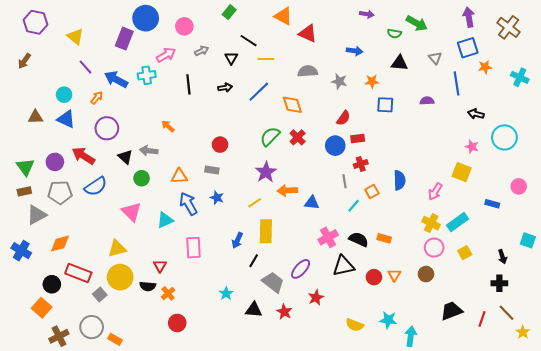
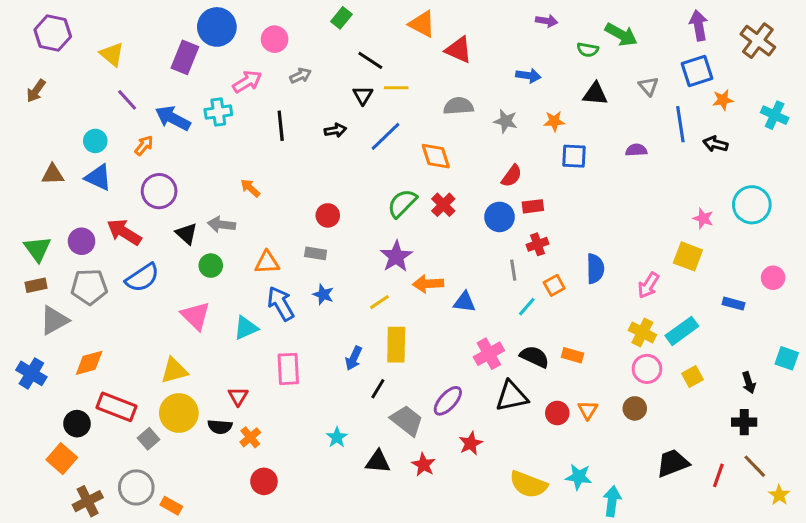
black triangle: (231, 58) -> (363, 95), moved
black arrow: (476, 114) -> (715, 144), moved
yellow semicircle: (355, 325) -> (528, 484), size x1.4

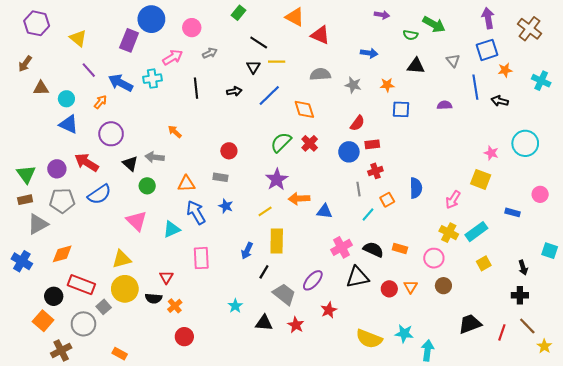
brown triangle: (53, 174) -> (41, 88), moved
pink circle: (647, 369) -> (434, 258), moved
gray circle: (136, 487) -> (83, 324), moved

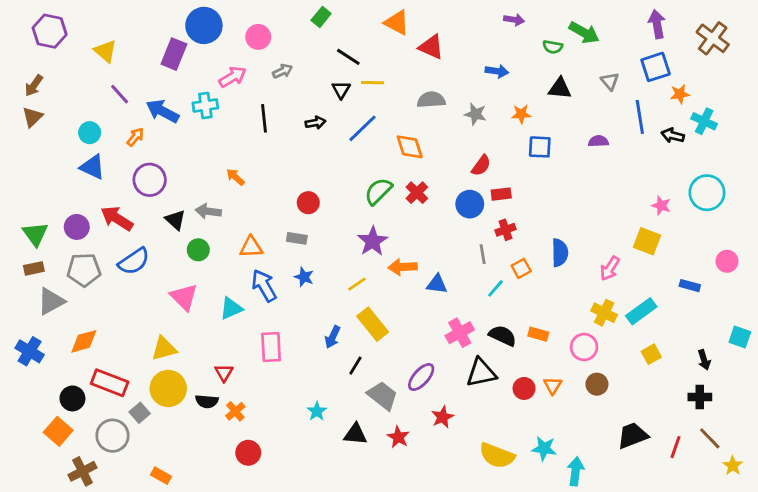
cyan cross: (541, 81) -> (704, 121), moved
brown triangle: (41, 88) -> (32, 117), moved, turned -42
yellow rectangle: (277, 241) -> (373, 324), turned -40

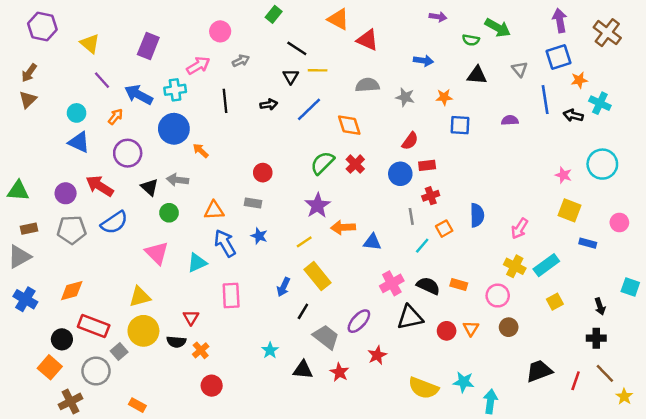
blue circle: (204, 25) -> (174, 129), moved
green triangle: (35, 234) -> (18, 191), moved, turned -50
yellow square: (647, 241) -> (569, 210), moved
gray triangle: (51, 301) -> (19, 257), moved

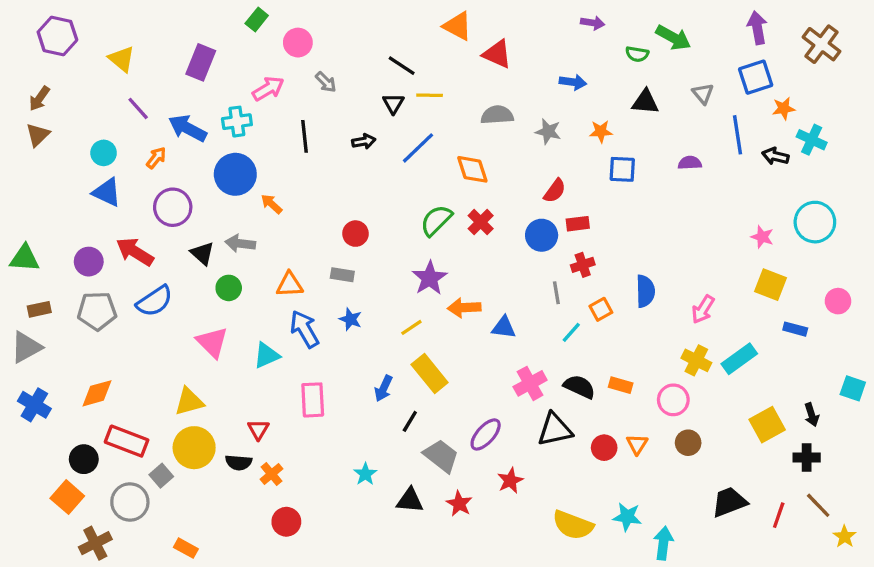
green rectangle: (274, 14) -> (257, 20), moved
gray arrow: (241, 61) -> (326, 82), turned 70
yellow square: (555, 302) -> (767, 425), moved, size x1.5

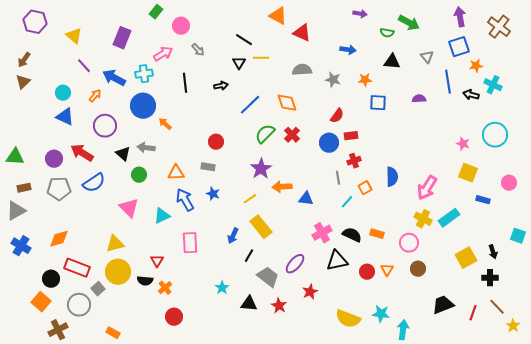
blue line: (418, 148) -> (250, 105), moved
pink arrow: (703, 309) -> (427, 188), size x1.4

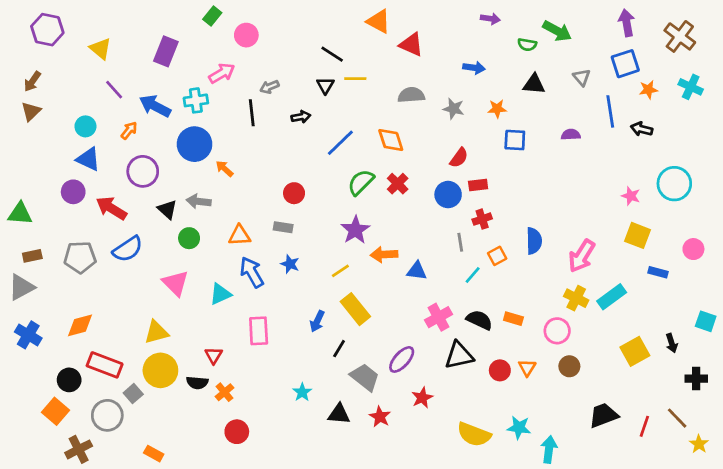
gray arrow: (198, 50) -> (269, 87), moved, turned 112
cyan cross: (493, 85) -> (691, 87), moved
purple circle: (54, 159) -> (73, 192), moved
black cross: (490, 278) -> (696, 379), moved

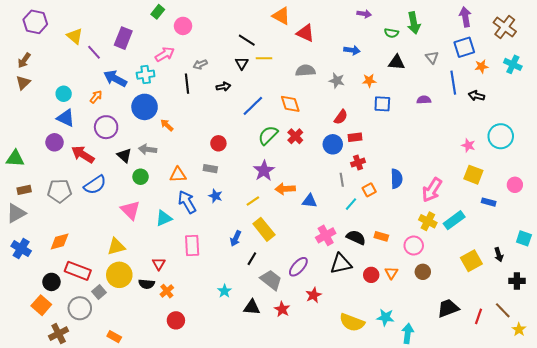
green arrow: (557, 31) -> (414, 23), turned 50
purple line: (114, 90) -> (94, 52), moved

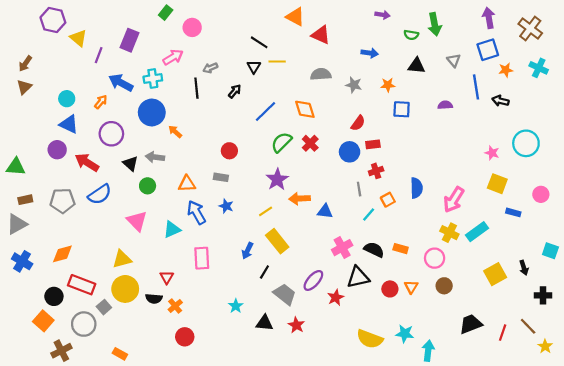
purple hexagon: (35, 22) -> (53, 20), moved
purple line: (94, 52) -> (99, 55), turned 63
black arrow: (223, 87) -> (235, 91), turned -40
red star: (314, 295) -> (336, 297), moved

